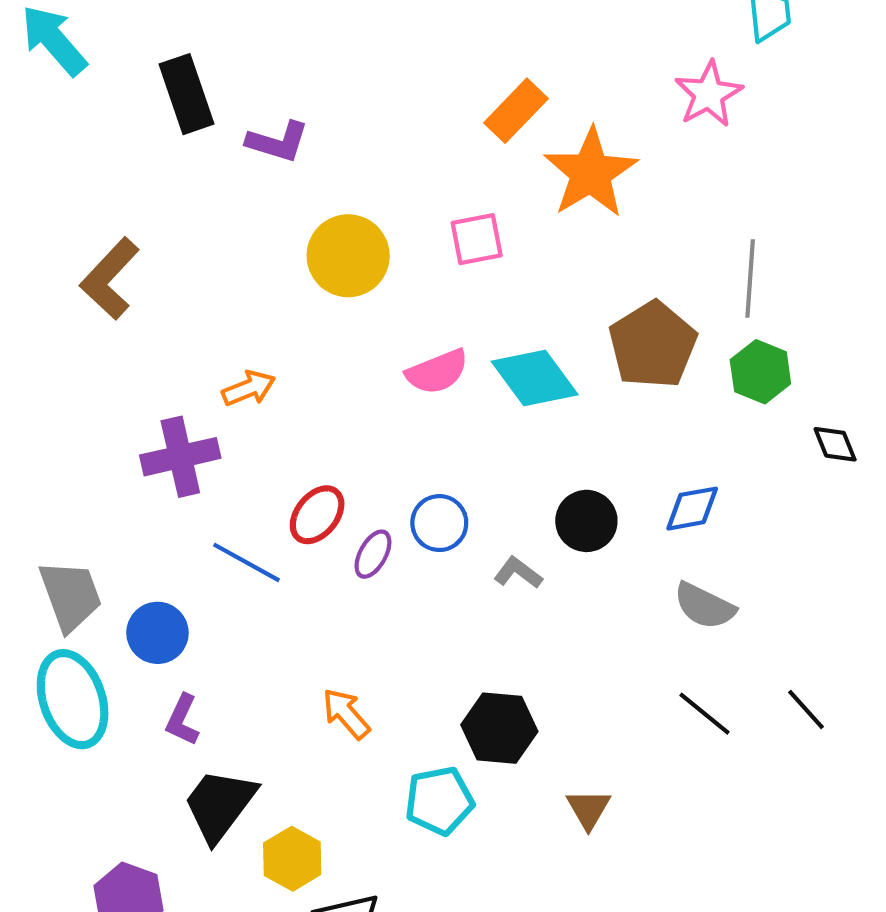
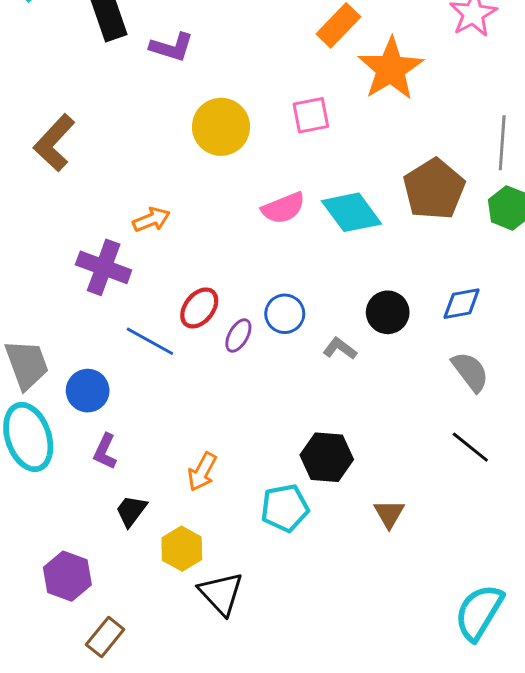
purple cross: (180, 457) -> (104, 267), turned 33
gray semicircle: (705, 606) -> (470, 372), turned -153
orange arrow: (346, 714) -> (202, 472), moved, turned -111
black trapezoid: (220, 805) -> (131, 511), size x0.6

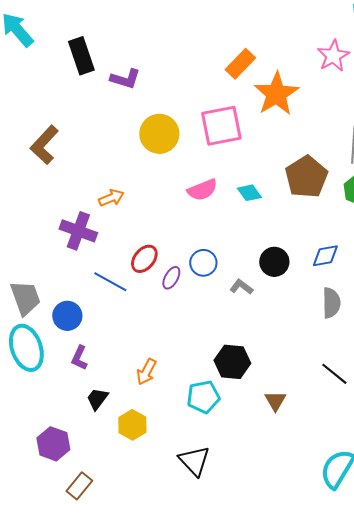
pink square: (311, 115) -> (221, 126), size x1.6
cyan diamond: (351, 212) -> (249, 193), size x0.6
gray semicircle: (470, 372) -> (331, 303), turned 36
black line: (470, 447) -> (334, 374), moved
black triangle: (221, 594) -> (194, 461), moved

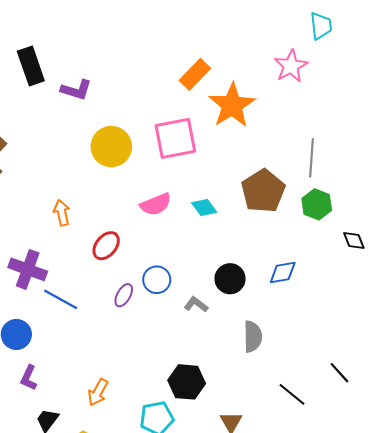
orange arrow: (111, 198) -> (62, 213), turned -80
purple cross: (78, 231) -> (28, 269), moved
red ellipse: (144, 259) -> (106, 246), moved
gray semicircle: (331, 303) -> (253, 337), moved

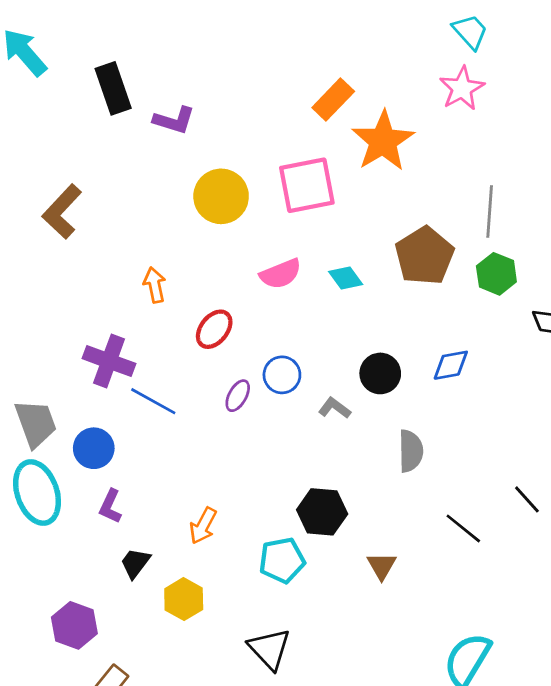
cyan trapezoid: (321, 26) -> (470, 32), moved, turned -36

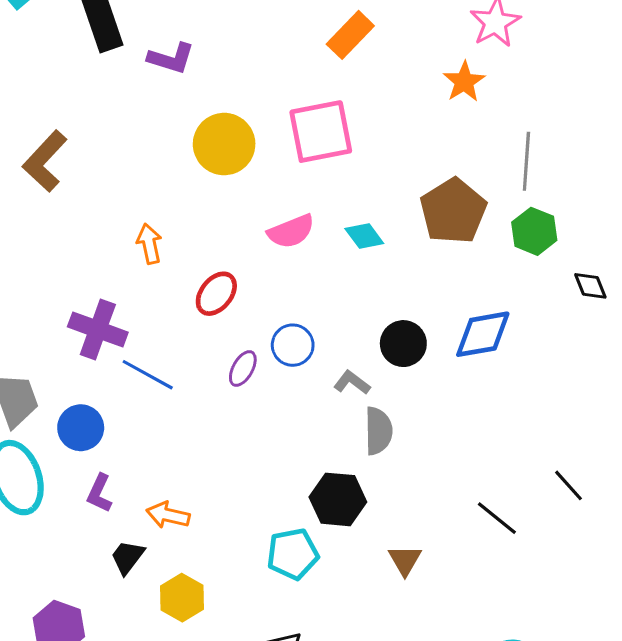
orange star: (383, 141) -> (464, 82), moved, size x0.6
blue diamond: (451, 365) -> (483, 334), size x1.4
gray semicircle: (411, 451) -> (378, 431), moved
orange arrow: (203, 526) -> (168, 515), moved, turned 75

